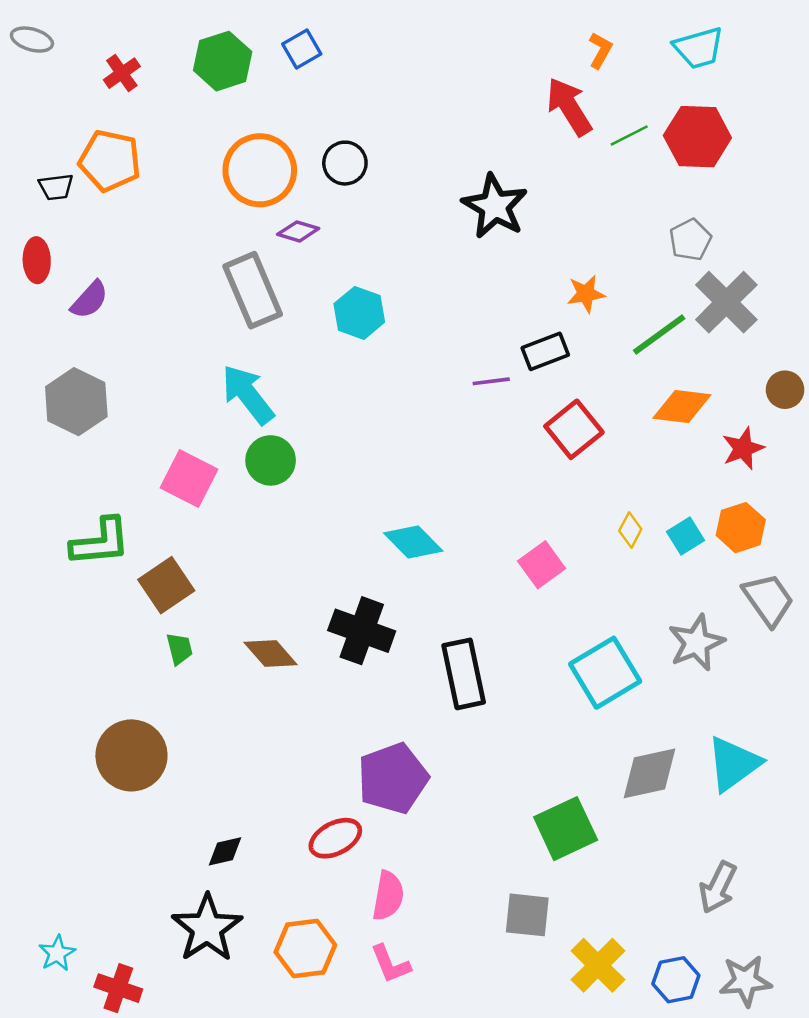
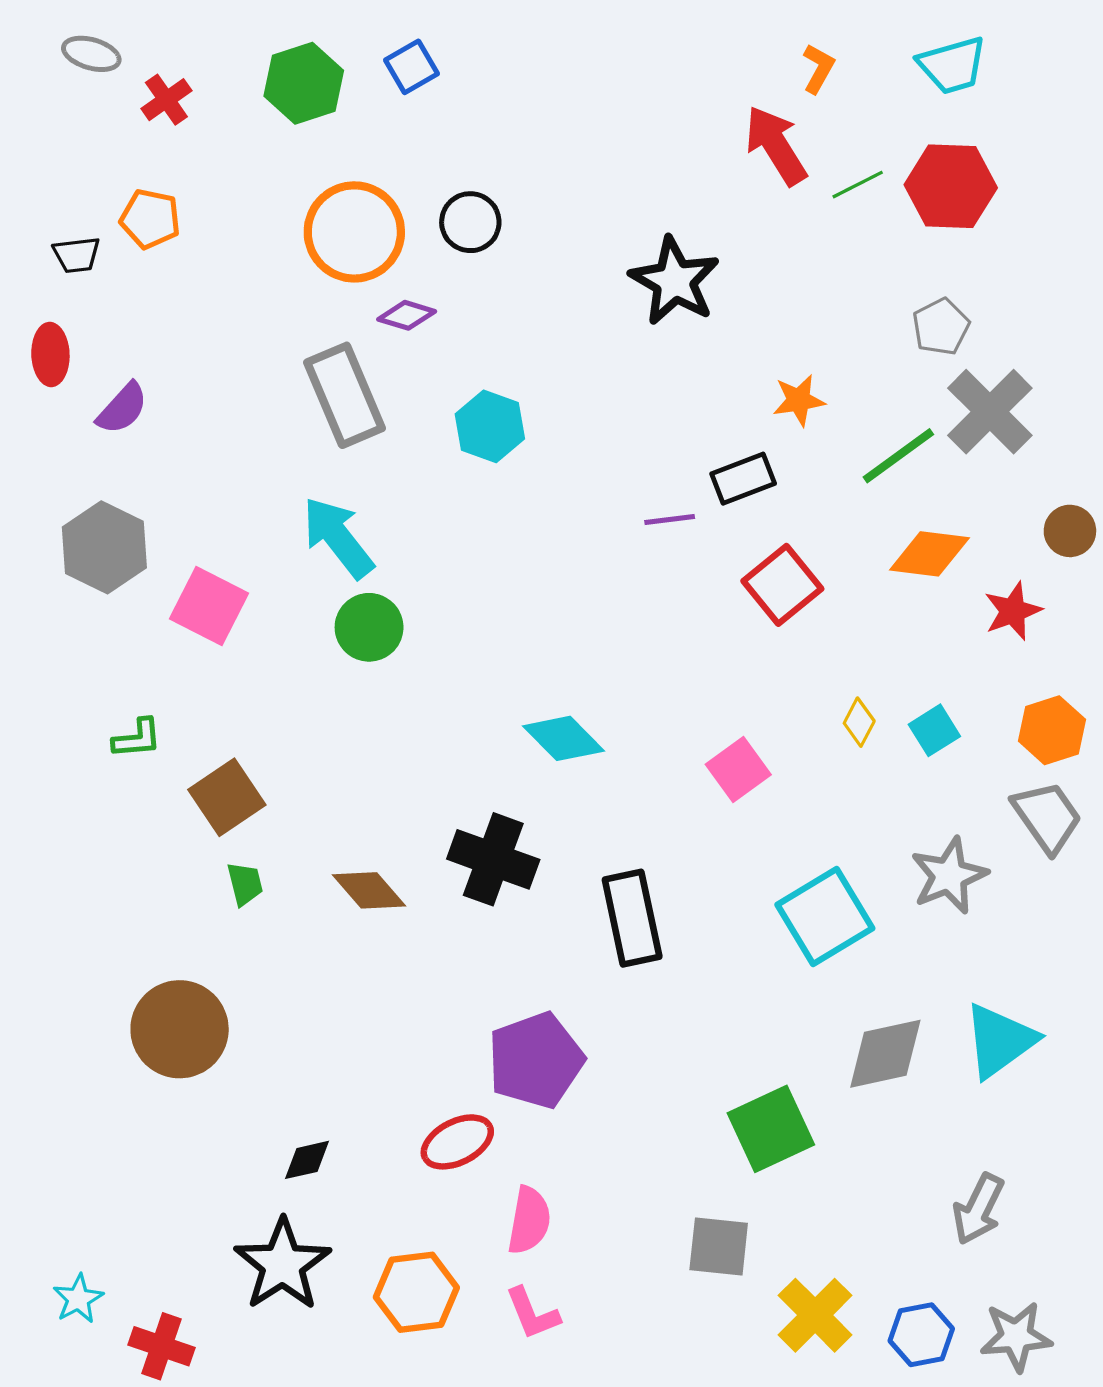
gray ellipse: (32, 40) -> (91, 54), moved
orange pentagon: (110, 161) -> (150, 219), size x0.7
pink square: (189, 478) -> (209, 606), moved
orange hexagon: (741, 528) -> (1052, 730), moved
green L-shape: (100, 542) -> (137, 738), size x0.6

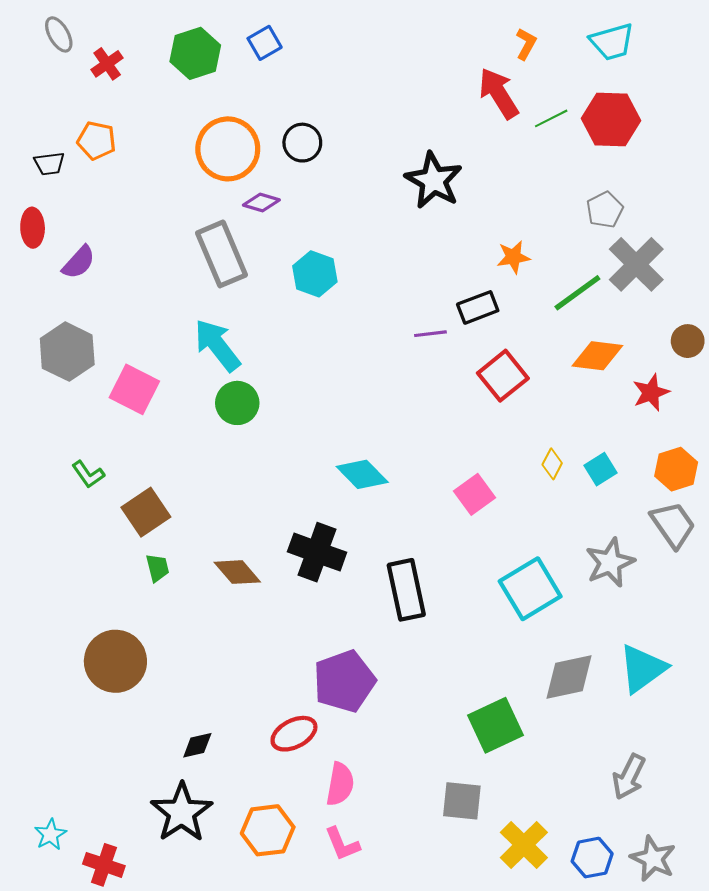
gray ellipse: (91, 54) -> (59, 34), turned 44
green L-shape: (137, 738) -> (88, 474), turned 60
gray star: (1016, 1336) -> (653, 859), turned 30

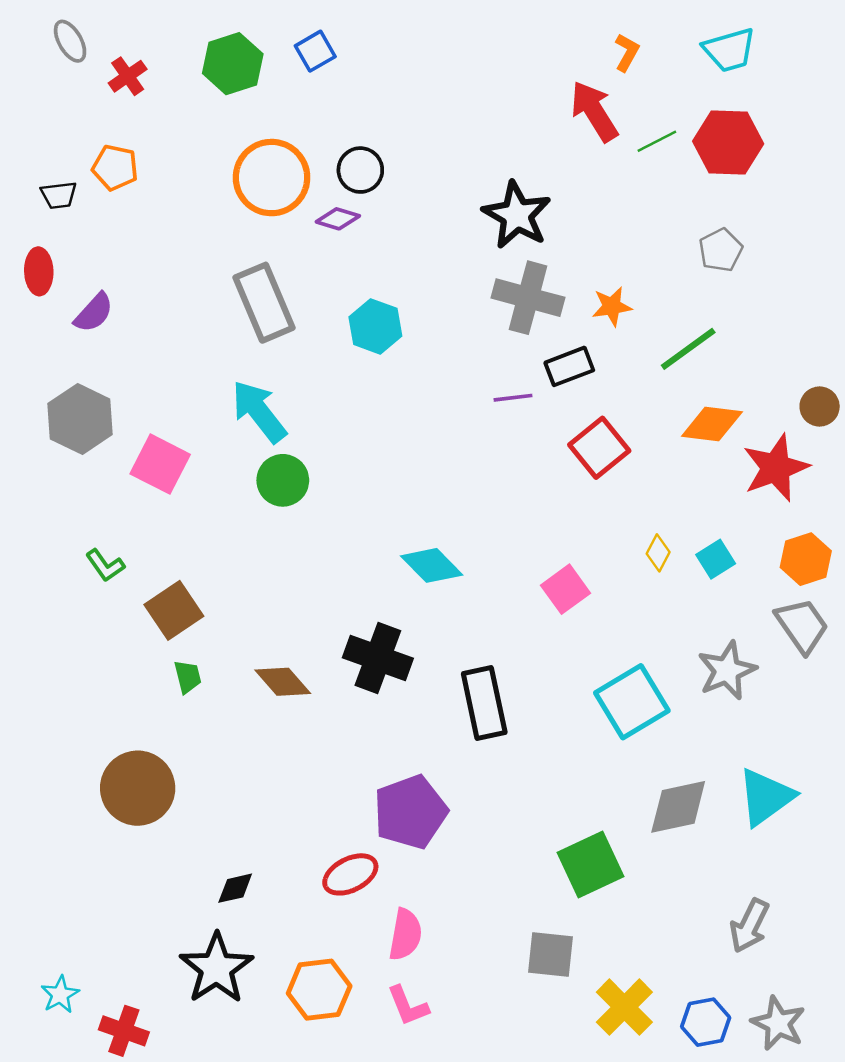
purple diamond: (261, 202) -> (338, 219), moved
gray cross: (636, 264) -> (528, 298), moved, turned -30
red star: (651, 392) -> (776, 468), size x1.5

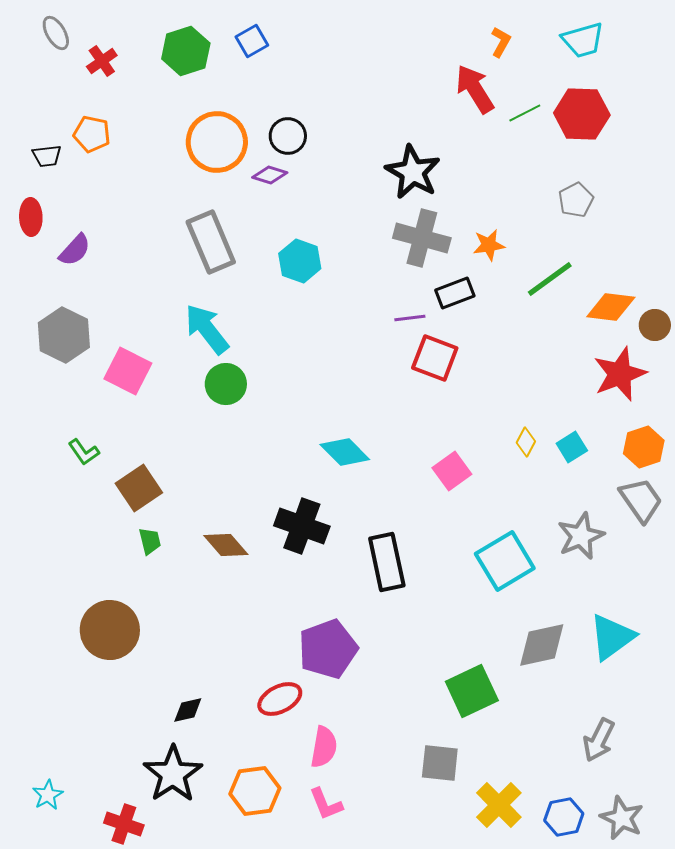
orange diamond: (712, 424) -> (611, 307), moved
red square: (599, 448) -> (435, 358), moved, turned -30
red cross: (124, 1031) -> (124, 824), moved

